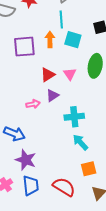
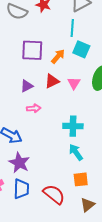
orange arrow: (50, 39) -> (58, 56), moved, turned 35
purple triangle: (52, 95) -> (27, 86), moved

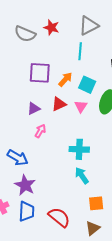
cyan square: (81, 49) -> (87, 85), moved
pink arrow: (34, 108) -> (40, 131), turned -56
orange square: (81, 179) -> (96, 203), moved

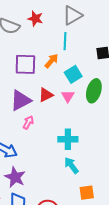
orange arrow: (65, 79) -> (52, 61), moved
cyan square: (87, 85) -> (73, 74), turned 36
purple triangle: (34, 109) -> (21, 100), size x1.6

